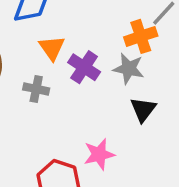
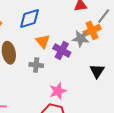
gray star: (129, 69) -> (81, 38), moved
pink star: (99, 154) -> (58, 91), moved

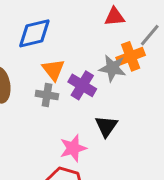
gray cross: (36, 65) -> (47, 95), moved
black triangle: (97, 71) -> (106, 126), moved

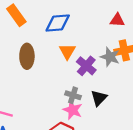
gray cross: (47, 95) -> (73, 95), moved
pink star: (73, 148) -> (73, 110), turned 30

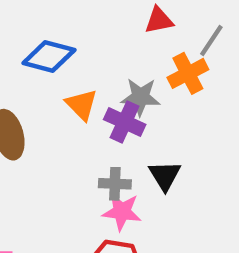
blue diamond: (58, 23) -> (49, 57), turned 35
gray star: (110, 57) -> (141, 97), moved

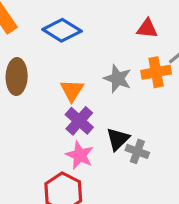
orange triangle: (82, 105) -> (72, 90), moved
purple cross: (125, 122) -> (79, 121), moved
gray cross: (115, 184) -> (137, 151), moved

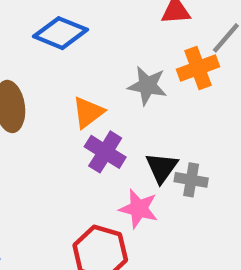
orange triangle: (72, 90) -> (88, 112), turned 30
pink star: (80, 155) -> (139, 209), moved

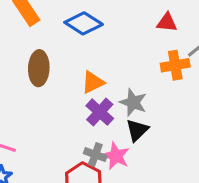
gray star: (147, 86) -> (133, 102), moved
gray cross: (191, 180) -> (95, 155), moved

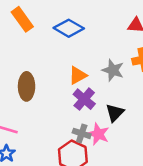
brown ellipse: (39, 68) -> (27, 86), moved
gray star: (133, 102) -> (113, 70), moved

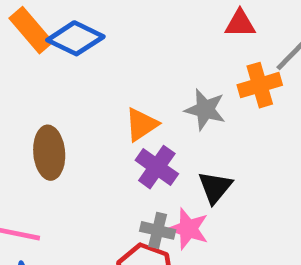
blue diamond: (69, 28) -> (75, 38), moved

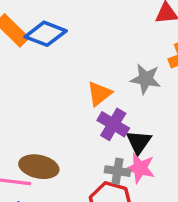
brown ellipse: (49, 153) -> (39, 167), moved, turned -69
black triangle: (215, 187) -> (139, 142), moved

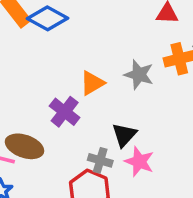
purple cross: (113, 124) -> (65, 112), moved
pink star: (140, 168) -> (139, 162), moved

